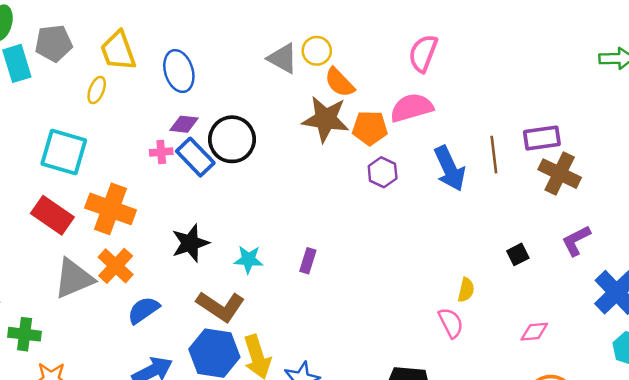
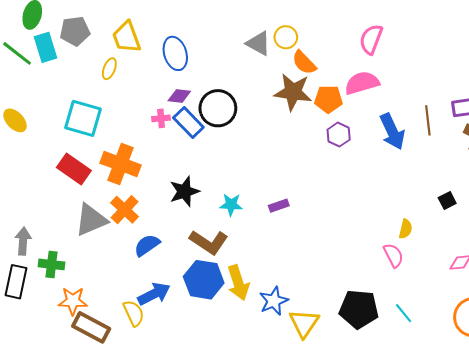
purple rectangle: (308, 261) -> (279, 206), turned 54

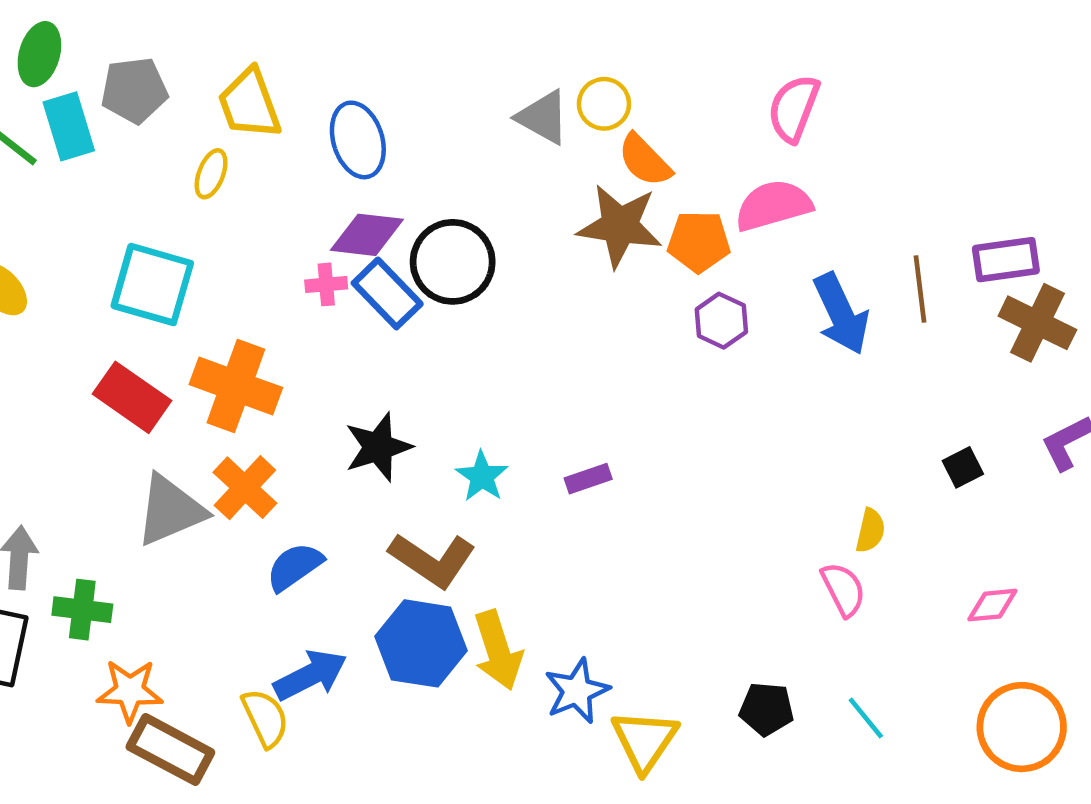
purple diamond: (179, 96) -> (367, 235), size x1.4
cyan star: (231, 205) -> (482, 476), turned 30
black pentagon: (359, 309) -> (767, 709), size x0.6

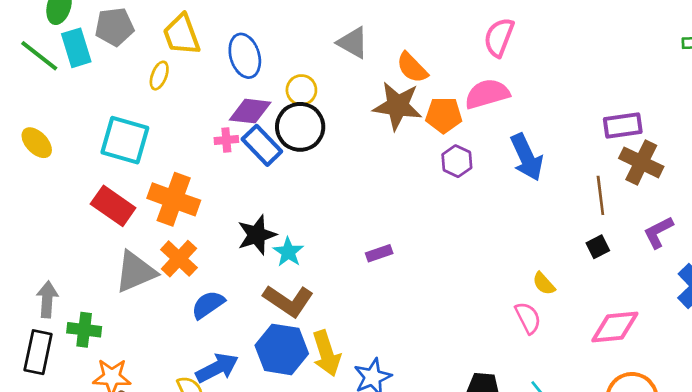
yellow circle: (604, 104) -> (301, 90), moved
brown line: (920, 289) -> (600, 195), moved
cyan star: (482, 476) -> (288, 252), moved
yellow semicircle: (870, 531) -> (544, 284), turned 125
pink diamond: (992, 605) -> (615, 327), size x1.6

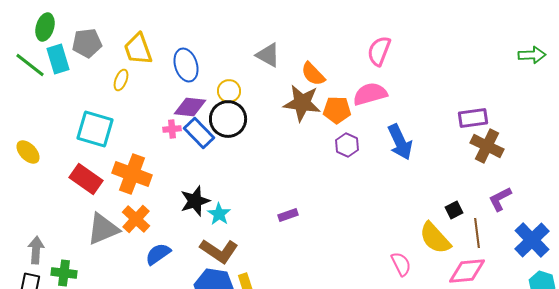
yellow ellipse: (37, 143) -> (28, 152), moved
brown line: (600, 195) -> (477, 233), moved
yellow semicircle: (544, 284) -> (435, 238), moved, size x1.8

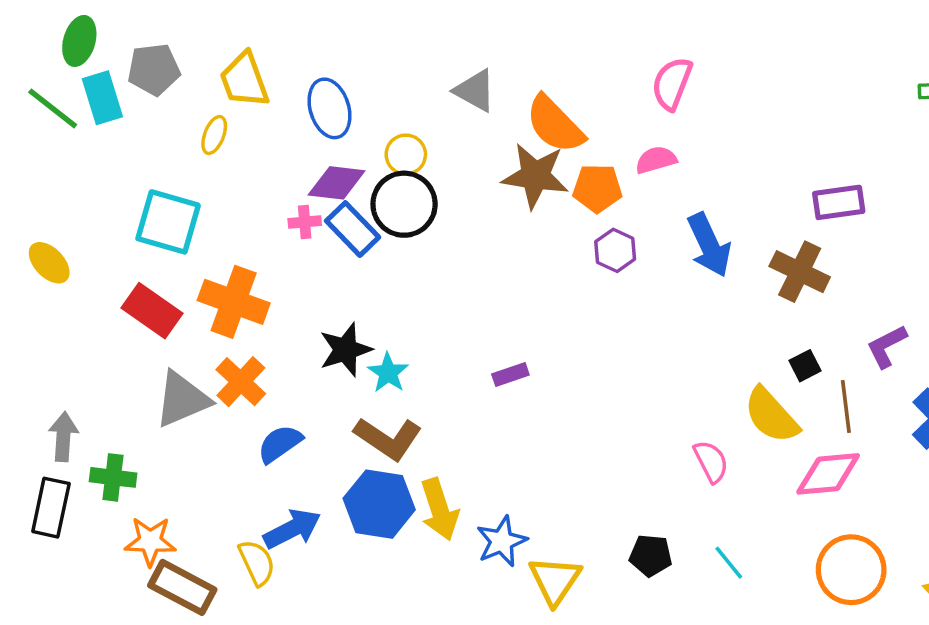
orange semicircle: (313, 74) -> (555, 124), size x1.4
pink semicircle: (370, 94) -> (656, 160), size x0.7
brown cross: (487, 146) -> (800, 272), moved

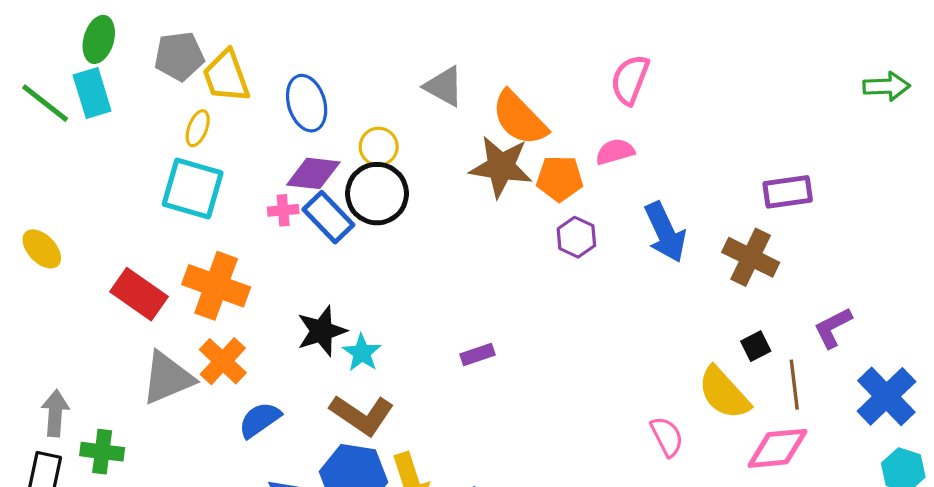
green ellipse: (79, 41) -> (99, 39), moved
gray pentagon: (154, 69) -> (179, 56), moved
cyan square: (168, 222) -> (193, 189), moved

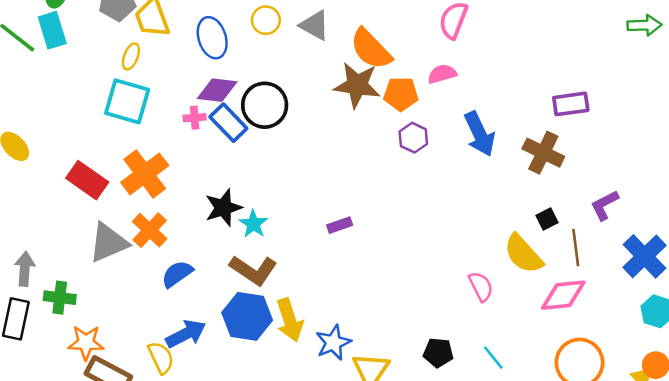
yellow circle: (379, 147) -> (266, 20), moved
orange cross: (216, 286) -> (145, 174), turned 33

